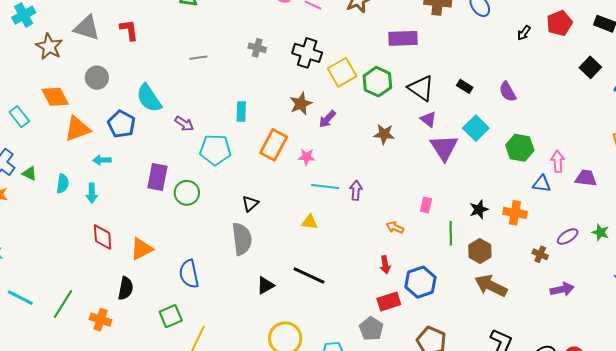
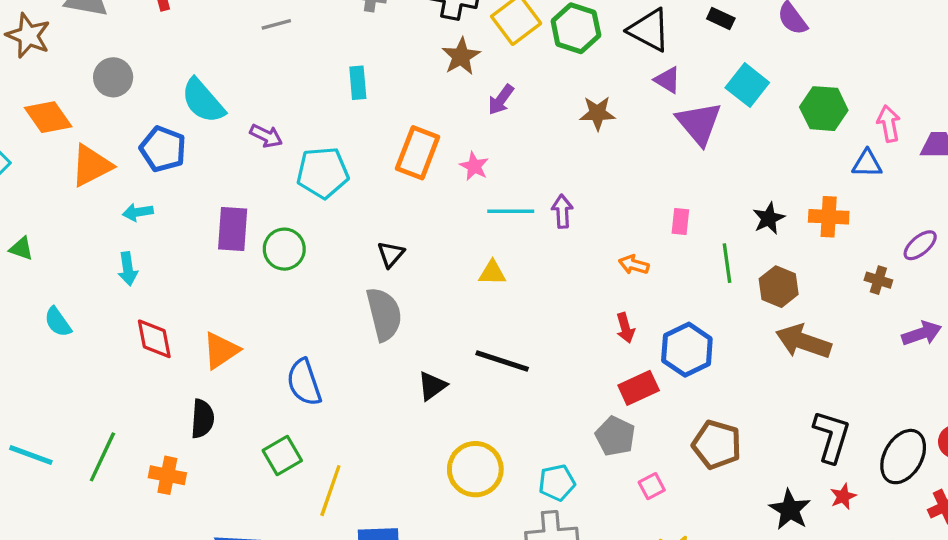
brown star: (301, 104) -> (461, 56), moved
cyan rectangle: (241, 112) -> (358, 83), moved
pink star: (306, 157) -> (474, 166), turned 30
cyan semicircle: (63, 184) -> (58, 322), moved, turned 144

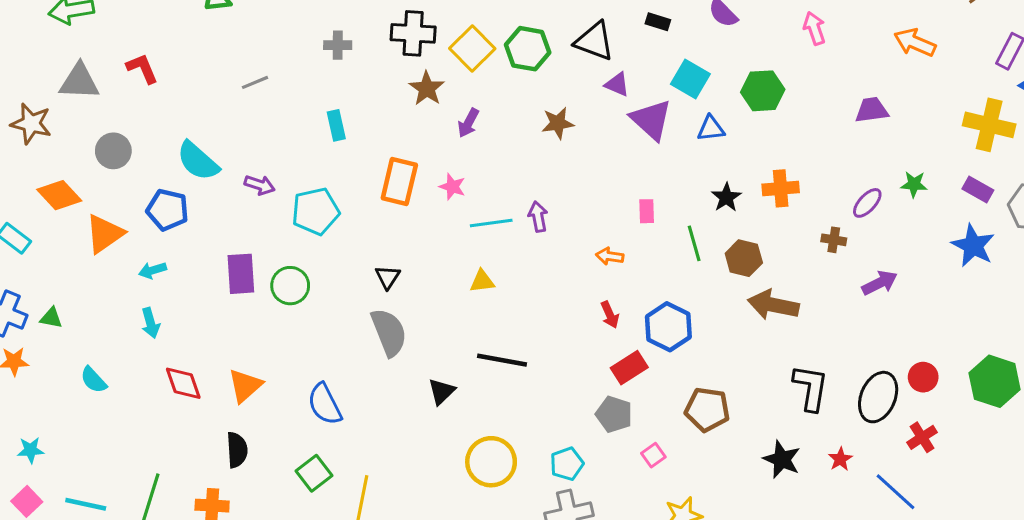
pink arrow: (889, 124) -> (814, 28), moved
blue triangle: (867, 164) -> (711, 129), moved
red star: (843, 496) -> (840, 459), moved

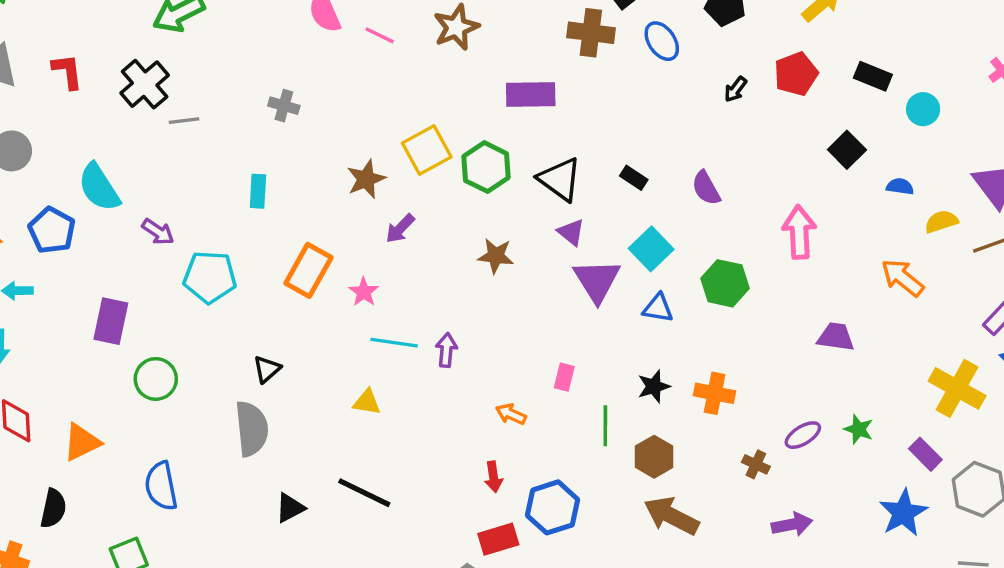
pink arrow: (814, 28) -> (799, 232), size x1.4
black cross: (413, 33) -> (145, 84), moved, turned 30
green circle: (290, 286) -> (156, 379), moved

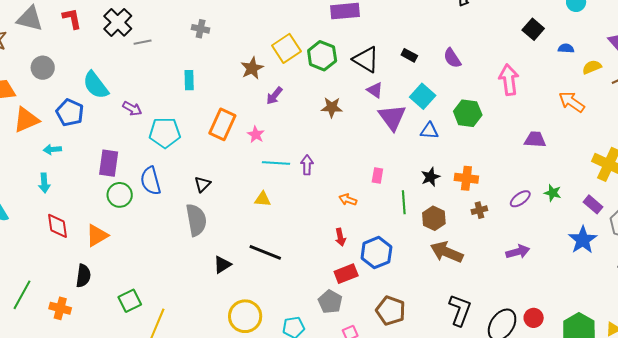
green circle: (156, 379) -> (120, 195), moved
brown cross: (756, 464) -> (479, 210), moved, turned -35
blue semicircle: (161, 486) -> (151, 181), moved

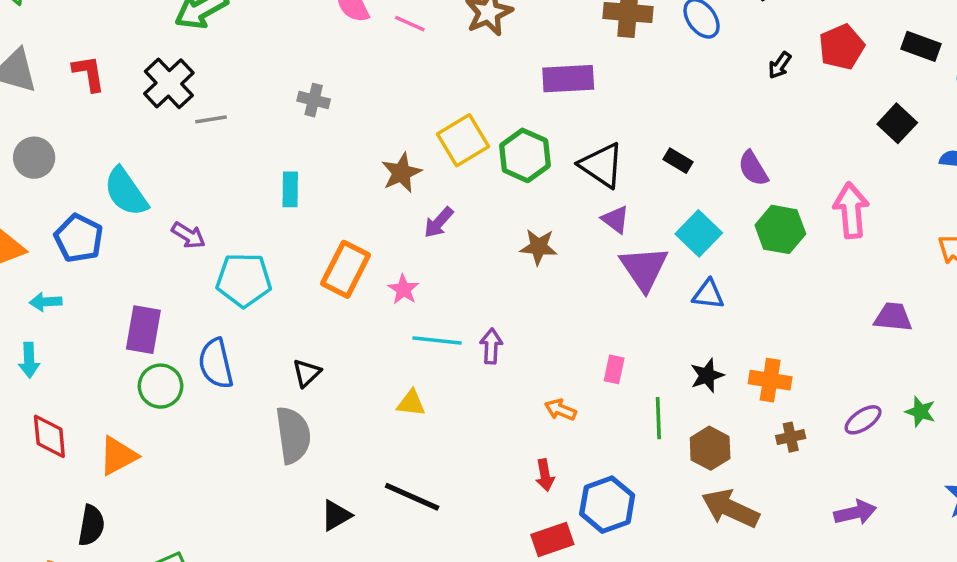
green hexagon: (468, 113) -> (780, 229), moved

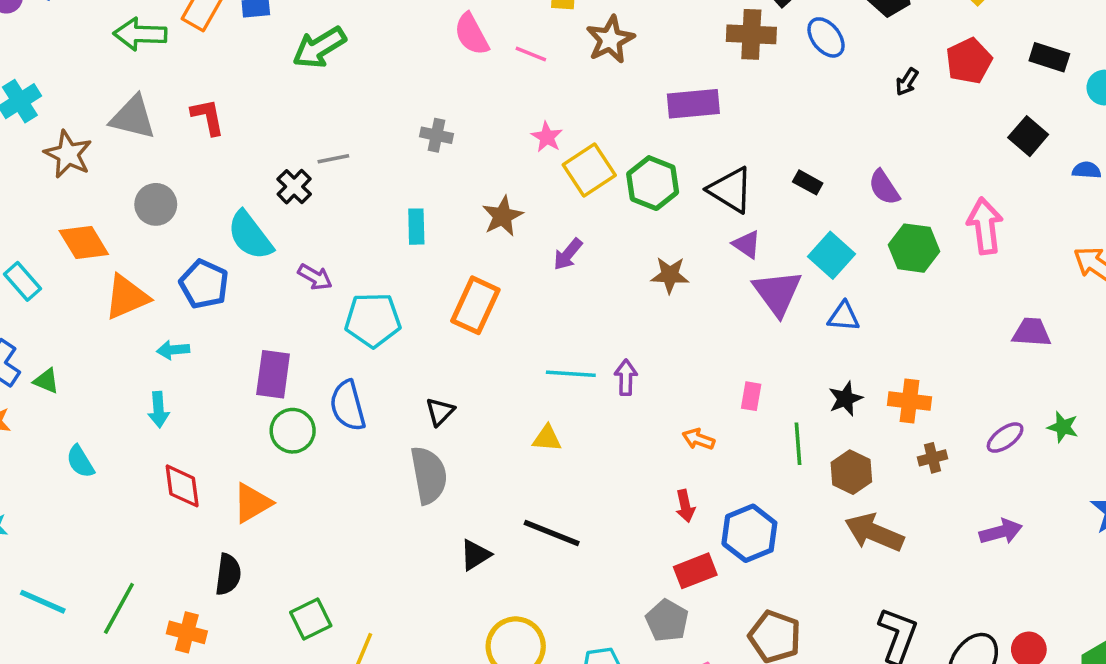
black cross: (169, 83) -> (294, 187), moved, size x0.7
brown star: (401, 173) -> (503, 216), moved
pink star: (403, 289) -> (547, 137), moved

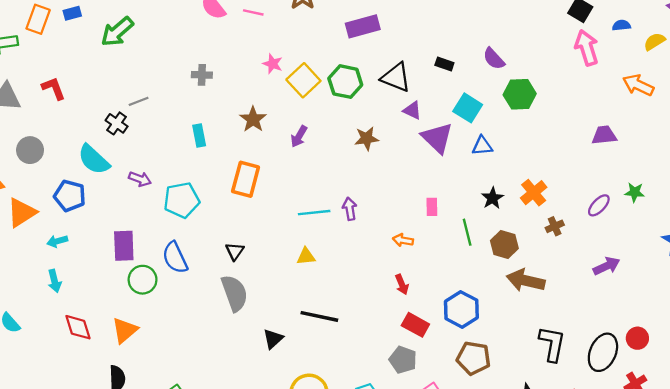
pink arrow: (985, 226) -> (587, 48), moved
orange cross: (909, 401) -> (534, 193), turned -36
blue hexagon: (749, 533) -> (461, 309), moved
red rectangle: (695, 571) -> (415, 325), turned 60

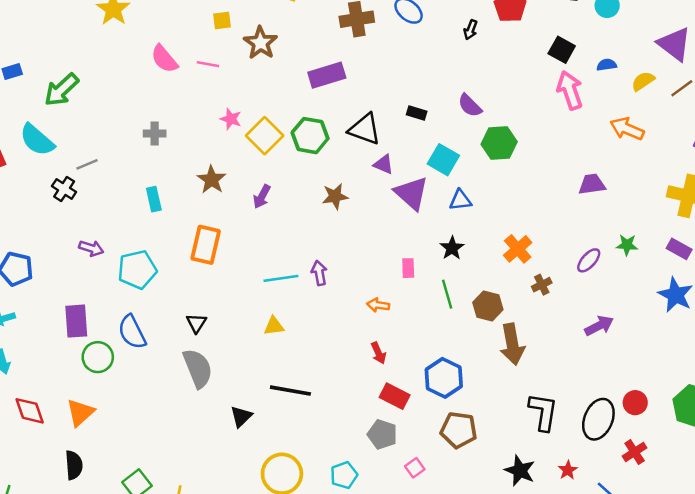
cyan semicircle: (94, 160) -> (37, 140), moved
black star: (492, 198) -> (452, 248), moved
brown arrow: (526, 281) -> (512, 344), turned -111

